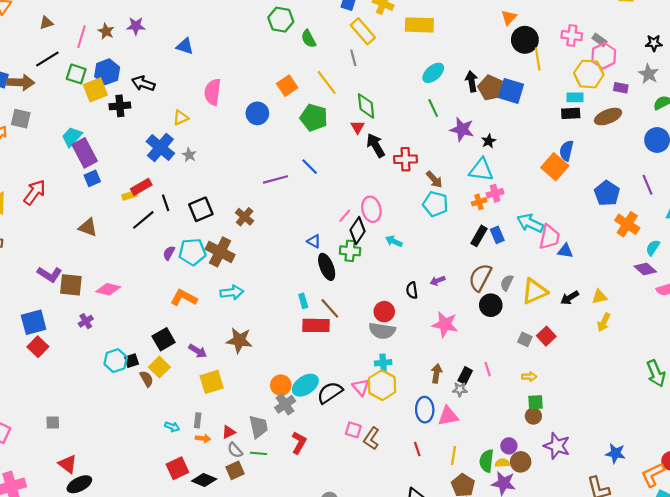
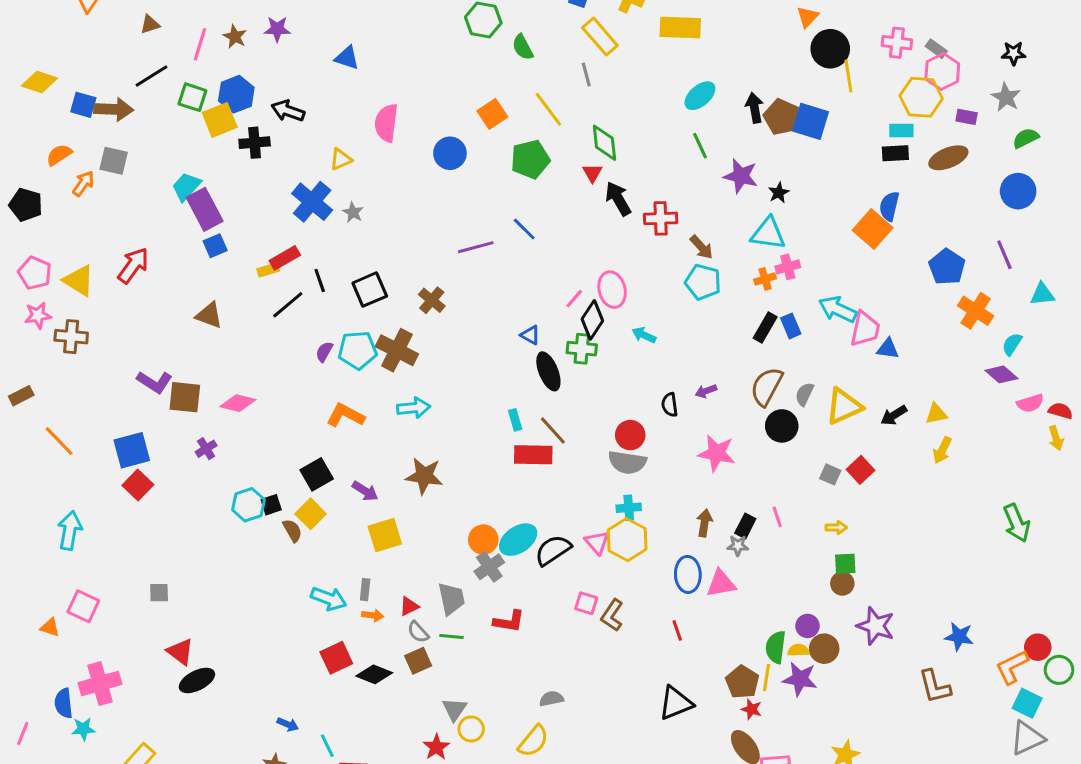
green pentagon: (314, 118) -> (530, 159), turned -30
cyan arrow: (172, 427) -> (329, 599), size x1.6
red L-shape: (299, 443) -> (509, 621), turned 70
yellow line: (453, 455) -> (767, 677), moved

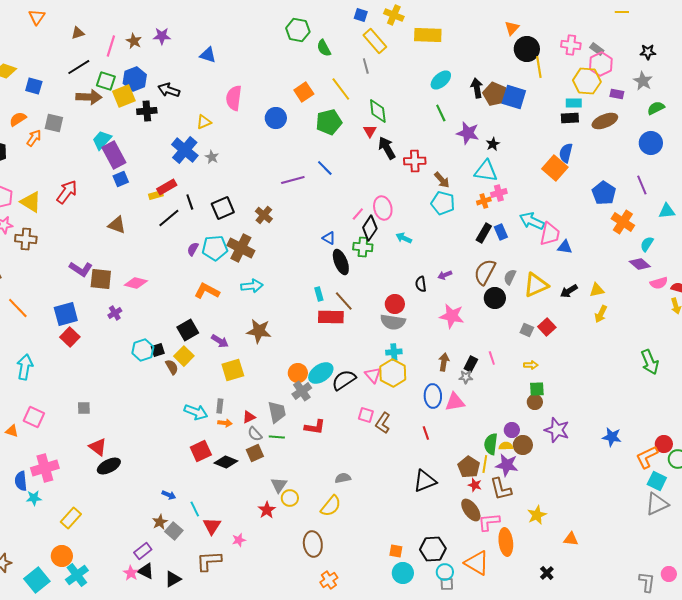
brown arrow: (114, 109) -> (89, 97), moved
brown L-shape: (935, 687) -> (501, 489), moved

